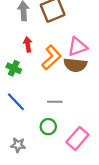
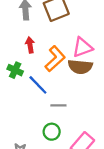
blue line: (16, 102) -> (38, 85), moved

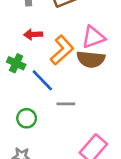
red arrow: (30, 45) -> (33, 34), turned -84
green circle: (52, 132) -> (27, 118), moved

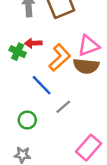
green cross: (16, 63) -> (18, 52), moved
gray line: (66, 104) -> (63, 107), turned -42

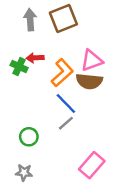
blue line: (42, 85) -> (66, 103), moved

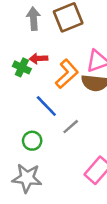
blue line: (66, 103) -> (46, 106), moved
gray star: (24, 172) -> (27, 178), size x1.6

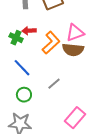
blue line: (46, 106) -> (22, 68), moved

